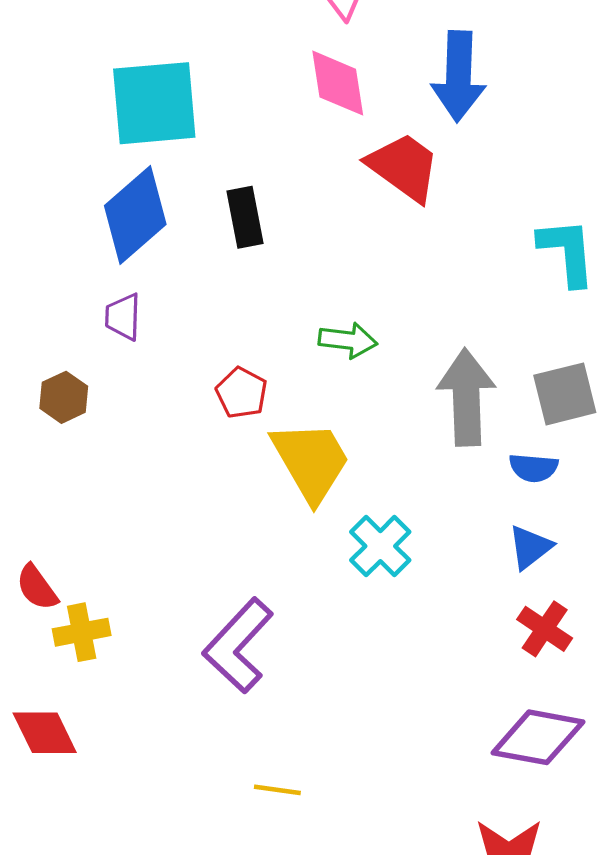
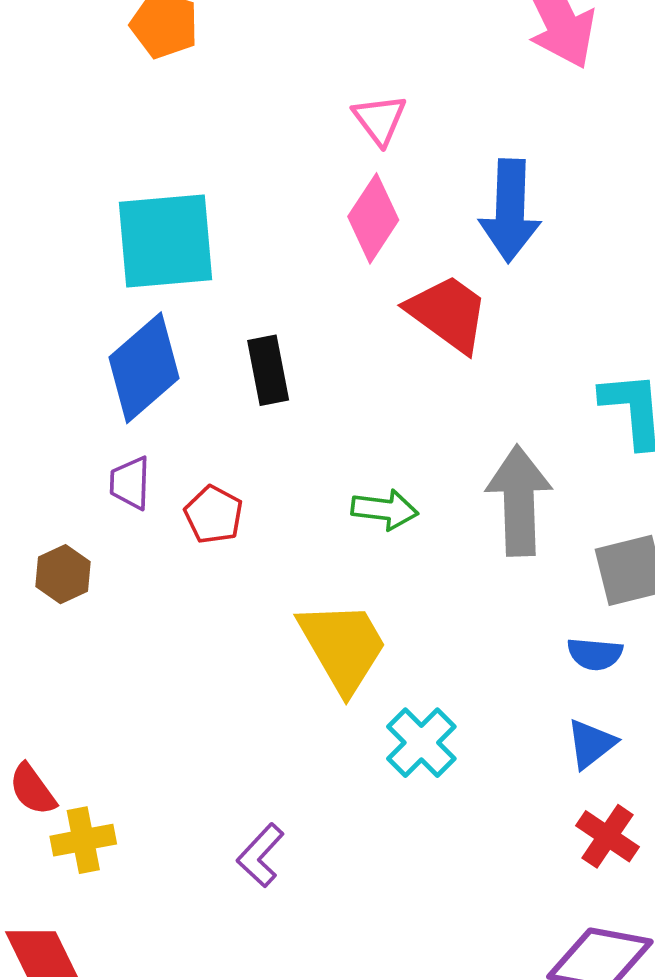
pink diamond: (338, 83) -> (373, 218), turned 42
red pentagon: (242, 393) -> (214, 515), moved
gray arrow: (466, 397) -> (519, 501), moved
purple L-shape: (238, 646) -> (261, 855), size x0.6

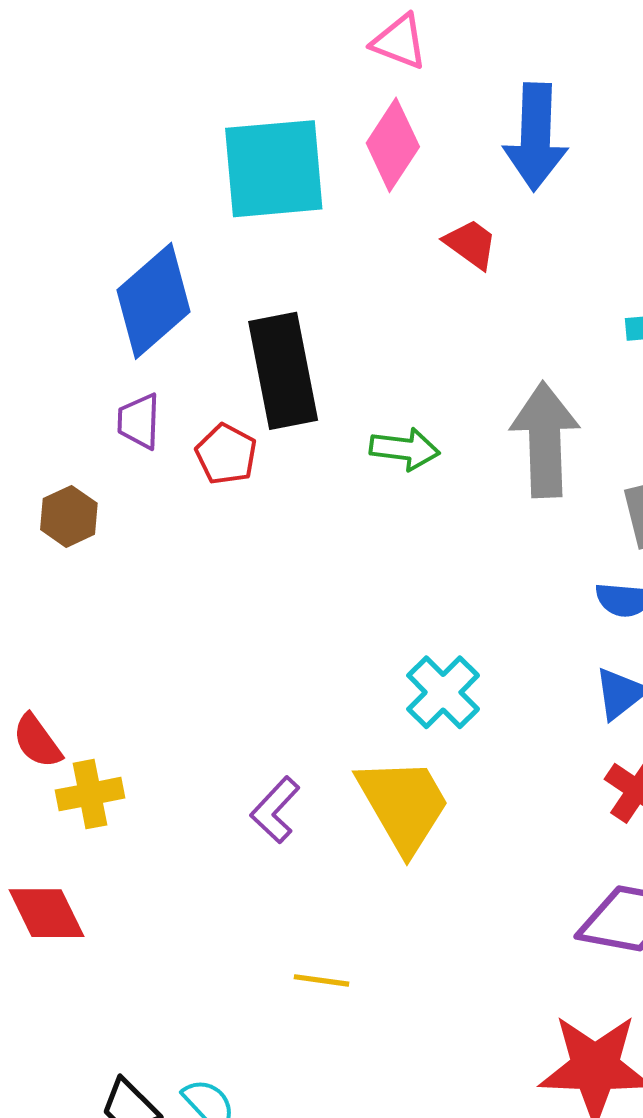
pink triangle: (380, 119) -> (399, 42), turned -32
cyan square: (166, 241) -> (274, 169), moved
red trapezoid: (448, 313) -> (471, 244), size x0.6
black rectangle: (268, 370) -> (283, 371), moved, size x1.6
yellow trapezoid: (343, 646) -> (403, 805), moved

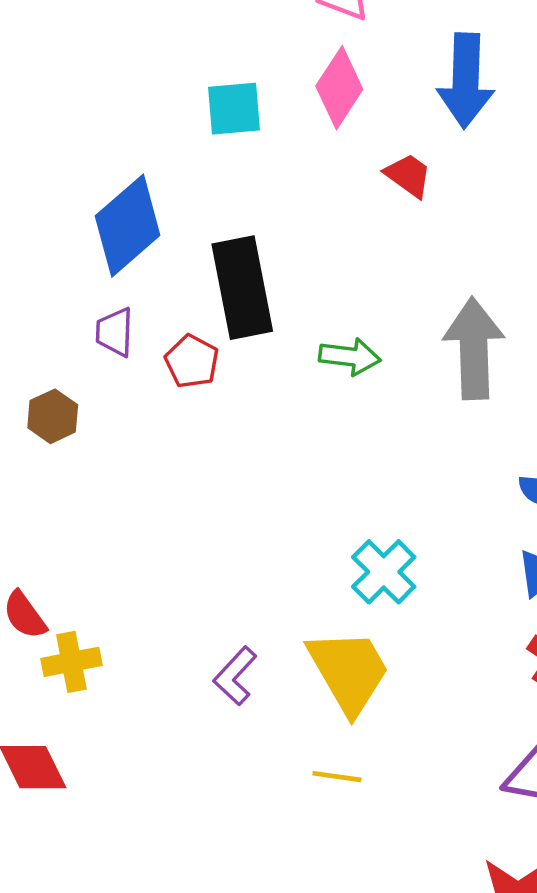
cyan square: (274, 169) -> (234, 109), size x0.6
yellow line: (321, 980) -> (337, 777), moved

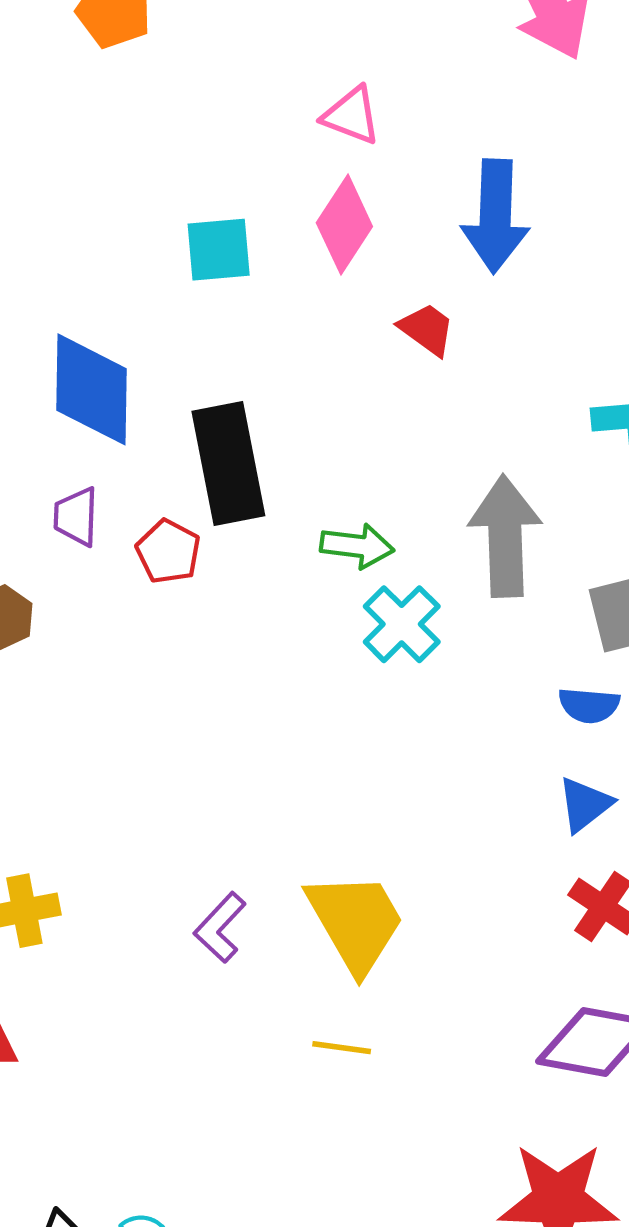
blue diamond: (128, 226) -> (91, 389), turned -48
cyan cross: (384, 572) -> (402, 624), moved

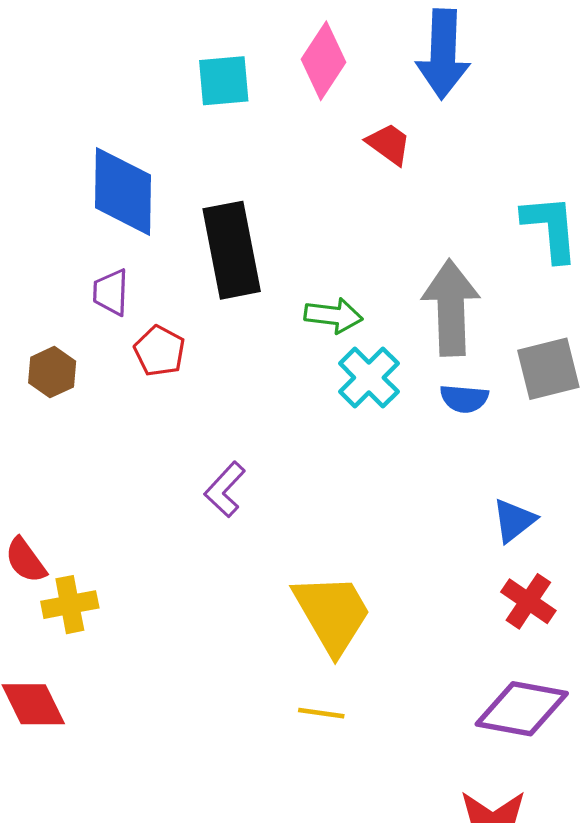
red pentagon: (168, 552) -> (160, 351), moved
blue semicircle: (589, 705) -> (464, 399), moved
purple L-shape: (220, 927) -> (225, 489), moved

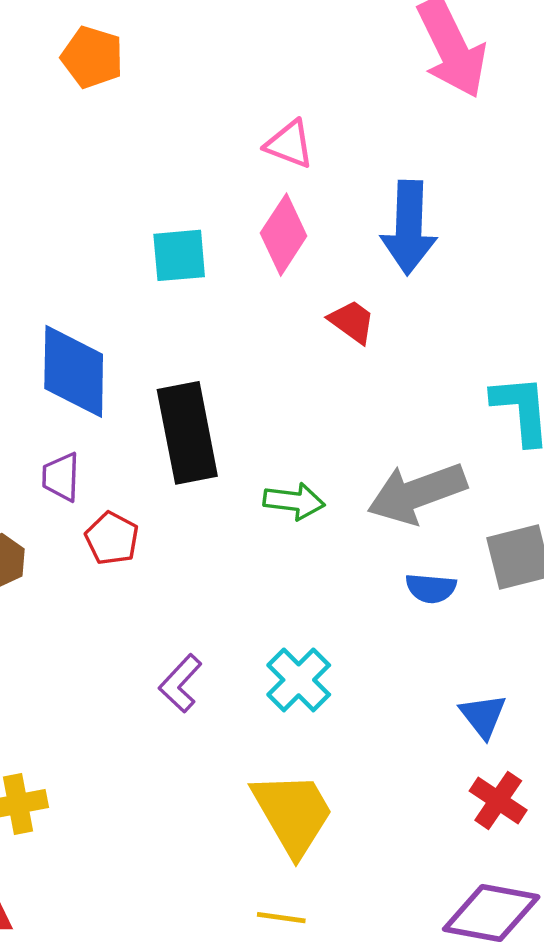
gray arrow: (451, 308) -> (417, 493), turned -108
cyan cross: (369, 378) -> (299, 680), moved
blue triangle: (514, 520) -> (483, 716), turned -30

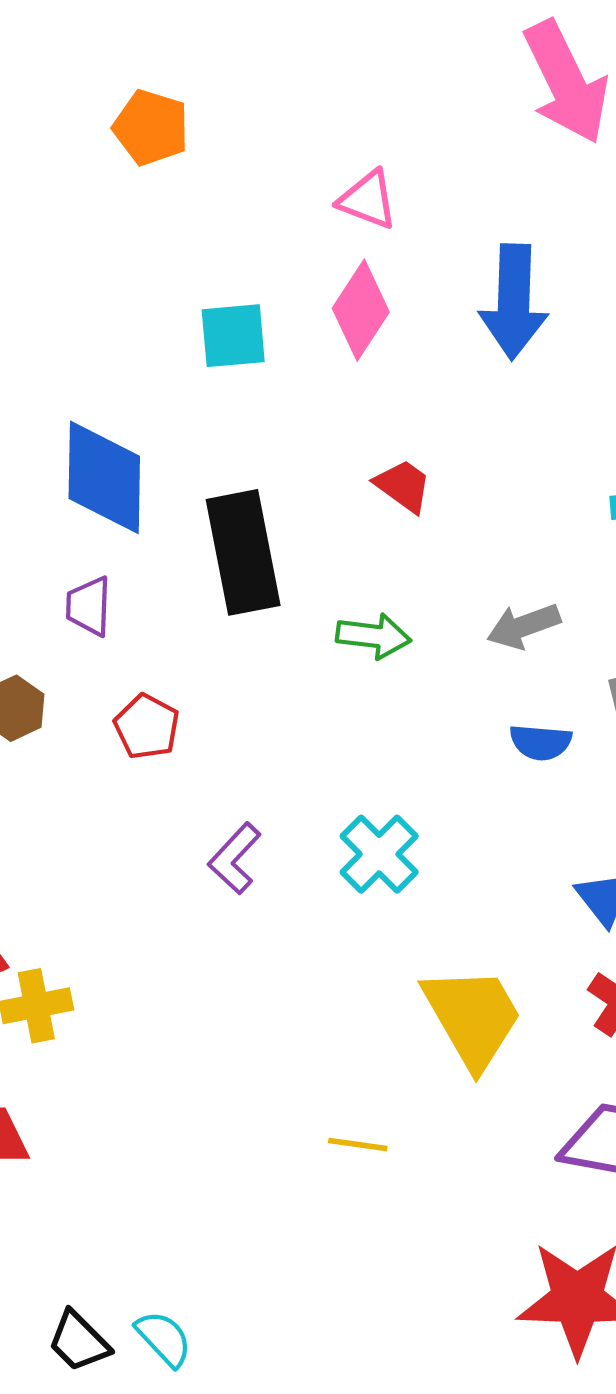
orange pentagon: (92, 57) -> (151, 127), moved
red trapezoid: (352, 322) -> (403, 486), moved
gray arrow: (417, 493) -> (524, 626), size x0.6
red pentagon: (112, 538) -> (147, 727), moved
yellow trapezoid: (293, 813) -> (473, 1017), moved

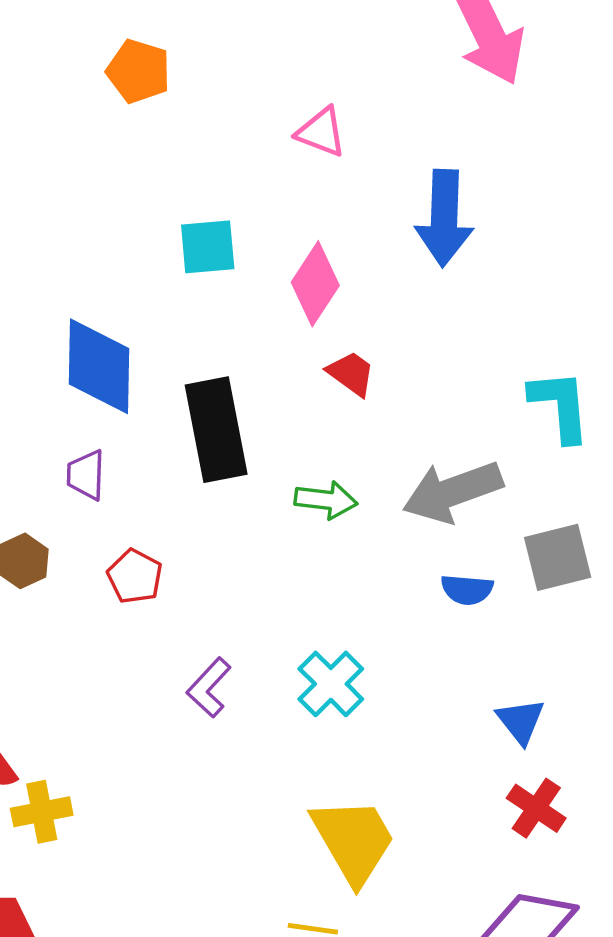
pink diamond: (361, 310) -> (315, 284), moved
gray arrow: (524, 626) -> (453, 492), size x1.6
yellow trapezoid: (473, 1017) -> (353, 840), moved

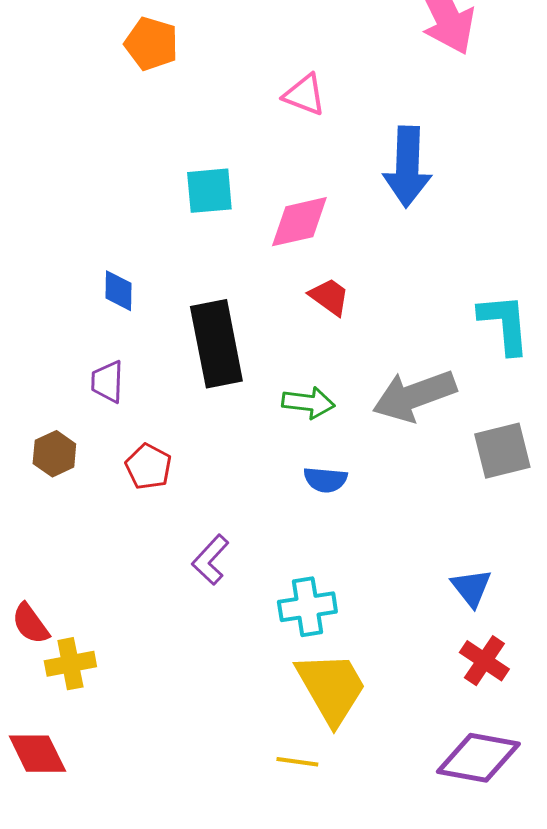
pink diamond: (315, 284) -> (299, 222), turned 44
blue diamond: (99, 366) -> (118, 291), size x0.5
blue semicircle: (467, 590) -> (325, 480), moved
cyan cross: (331, 684) -> (307, 607), moved, turned 36

